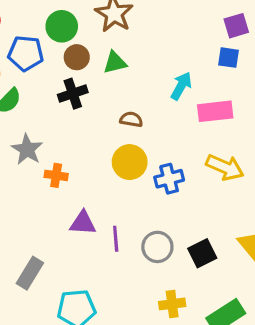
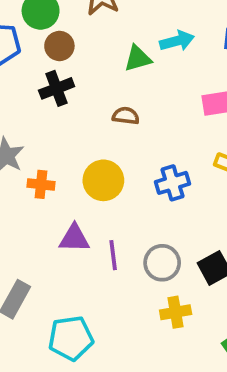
green triangle: (115, 63) -> (138, 59), moved
cyan arrow: (181, 86) -> (177, 41), moved, turned 48
yellow circle: (130, 162) -> (103, 180), moved
yellow cross: (172, 304) -> (176, 312), moved

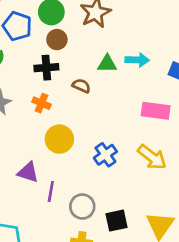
brown semicircle: (126, 116) -> (81, 86), moved
blue cross: (172, 183) -> (105, 155), turned -35
orange cross: (41, 184) -> (42, 103), moved

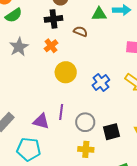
orange cross: (42, 103) -> (51, 46), turned 32
purple triangle: (28, 172) -> (41, 121), moved

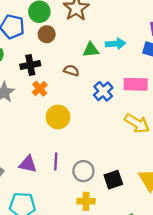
black cross: (53, 19) -> (30, 65), moved
blue cross: (101, 82) -> (103, 91), moved
purple triangle: (41, 121) -> (28, 164), moved

